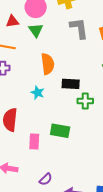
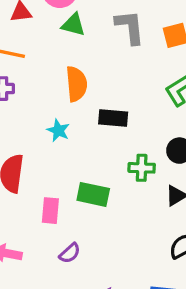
green triangle: (36, 30) -> (73, 25), moved, turned -42
green cross: (85, 101) -> (142, 168), moved
purple semicircle: (46, 179) -> (70, 253), moved

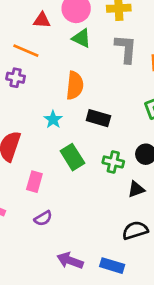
green rectangle: (93, 194) -> (72, 157), moved, turned 35

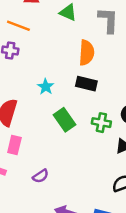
orange semicircle: (75, 85) -> (87, 53), moved
pink rectangle: (34, 182) -> (14, 145), moved

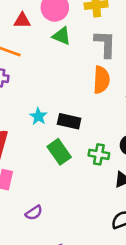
orange semicircle: (87, 53) -> (101, 80), moved
black rectangle: (86, 84) -> (69, 121), moved

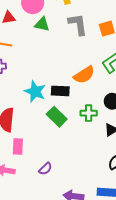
orange semicircle: (101, 80) -> (84, 75), moved, turned 65
cyan star: (38, 116) -> (35, 91), size x1.5

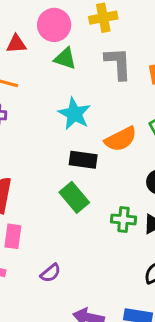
cyan star: (35, 91) -> (74, 114), moved
green cross: (89, 113) -> (123, 219), moved

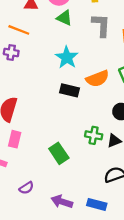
green rectangle: (74, 197) -> (59, 153), moved
purple semicircle: (50, 273) -> (26, 188), moved

